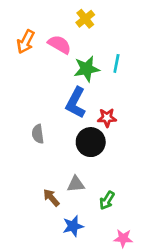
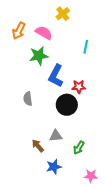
green star: (87, 69) -> (39, 56), moved

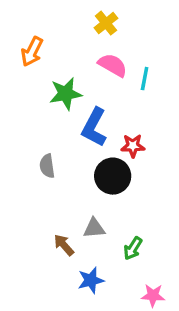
pink semicircle: (44, 33) -> (113, 65), moved

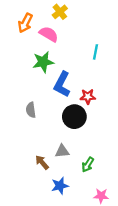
yellow cross: (106, 23) -> (60, 12), moved
orange arrow: (32, 52) -> (25, 23), moved
pink semicircle: (113, 65) -> (49, 34), moved

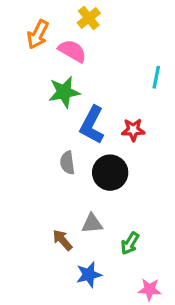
cyan line: (96, 52) -> (156, 77), moved
red star: (88, 97) -> (133, 130), moved
gray semicircle: (31, 110) -> (67, 163), moved

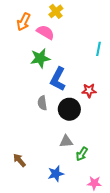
red star: (133, 130) -> (89, 90), moved
gray triangle: (92, 224) -> (66, 141), moved
brown arrow: (62, 240) -> (19, 160), moved

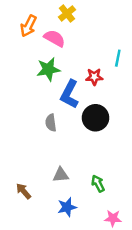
red star: (89, 90) -> (94, 77), moved
black circle: (69, 109) -> (96, 118), moved
gray triangle: (66, 141) -> (61, 175), moved
green arrow: (82, 154) -> (98, 184), turned 120

